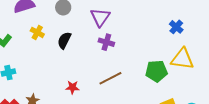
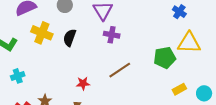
yellow cross: (37, 32) -> (42, 33), size x1.5

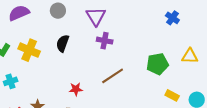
yellow cross: (42, 33) -> (29, 50), moved
yellow triangle: (189, 43) -> (190, 56), moved, size x0.7
yellow rectangle: (179, 89) -> (172, 95), turned 56

